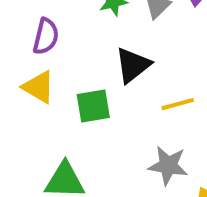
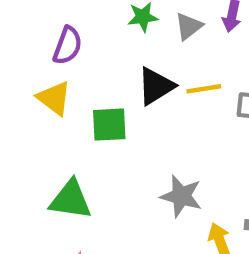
yellow line: (178, 104) -> (204, 89), moved

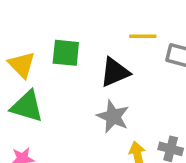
black triangle: (156, 86) -> (115, 72), moved
yellow triangle: (54, 98) -> (22, 65), moved

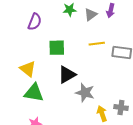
green square: (66, 53) -> (57, 48), moved
black triangle: (115, 72) -> (67, 75), moved

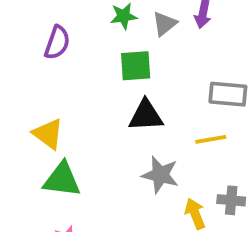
yellow line: (97, 44) -> (211, 139), moved
green square: (57, 48) -> (136, 66), moved
black triangle: (67, 75) -> (146, 116), moved, turned 30

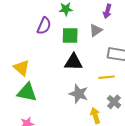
gray triangle: (165, 24) -> (96, 30), moved
purple semicircle: (57, 43) -> (44, 26), moved
gray cross: (231, 200) -> (114, 102), moved, turned 32

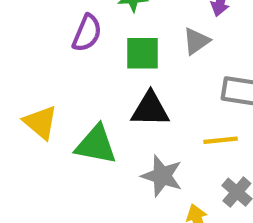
green triangle: (27, 92) -> (96, 145), moved

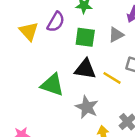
yellow triangle: (41, 122) -> (29, 31), moved
yellow line: (221, 140) -> (112, 78), moved, turned 30

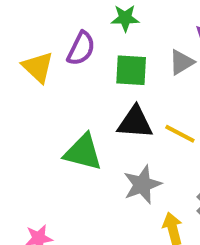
gray star: (87, 107) -> (142, 185), turned 30

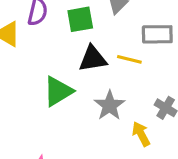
green triangle: (83, 152) -> (58, 91), turned -32

